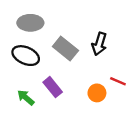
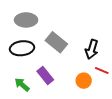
black arrow: (99, 44) -> (92, 49), moved
black ellipse: (26, 56) -> (22, 48), turned -30

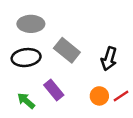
red line: (102, 70) -> (121, 96), moved, turned -56

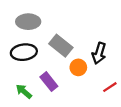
orange circle: (99, 96) -> (78, 67), moved

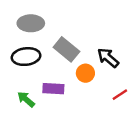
black arrow: (99, 53) -> (108, 58), turned 114
purple rectangle: (49, 82) -> (53, 89), turned -48

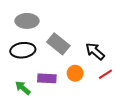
orange circle: (85, 73) -> (75, 73), moved
red line: (120, 95) -> (105, 74), moved

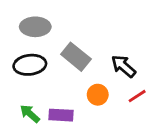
purple rectangle: (47, 78) -> (61, 115), moved

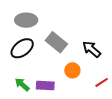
black ellipse: (30, 65) -> (22, 48), turned -30
red line: (137, 96) -> (102, 82), moved

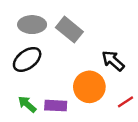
gray rectangle: (56, 42) -> (69, 30), moved
orange circle: (72, 70) -> (89, 87), size x1.6

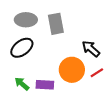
gray rectangle: (69, 30) -> (56, 24), turned 40
red line: (125, 102) -> (97, 73), moved

